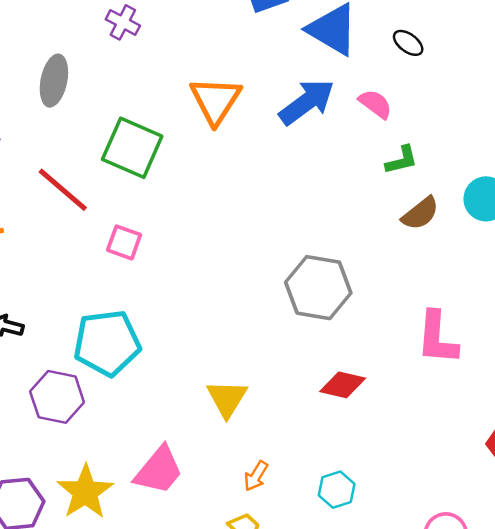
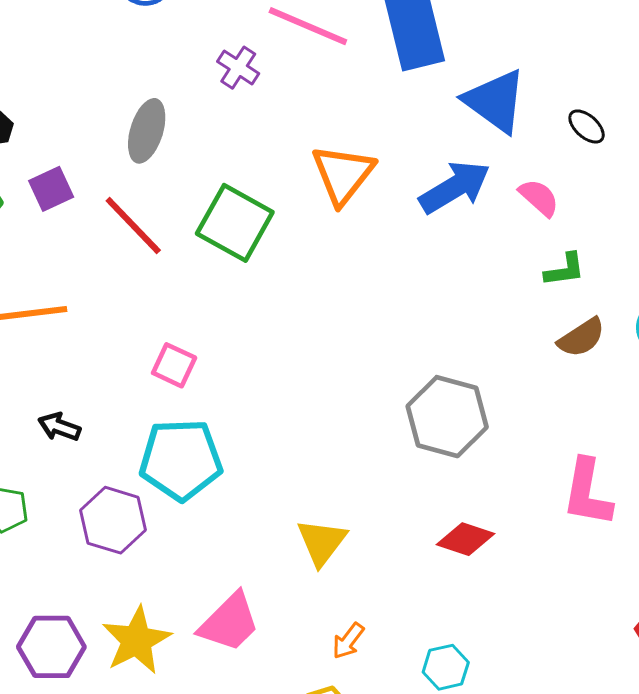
red line: (63, 190) -> (133, 226), moved
pink square: (124, 242) -> (174, 365), moved

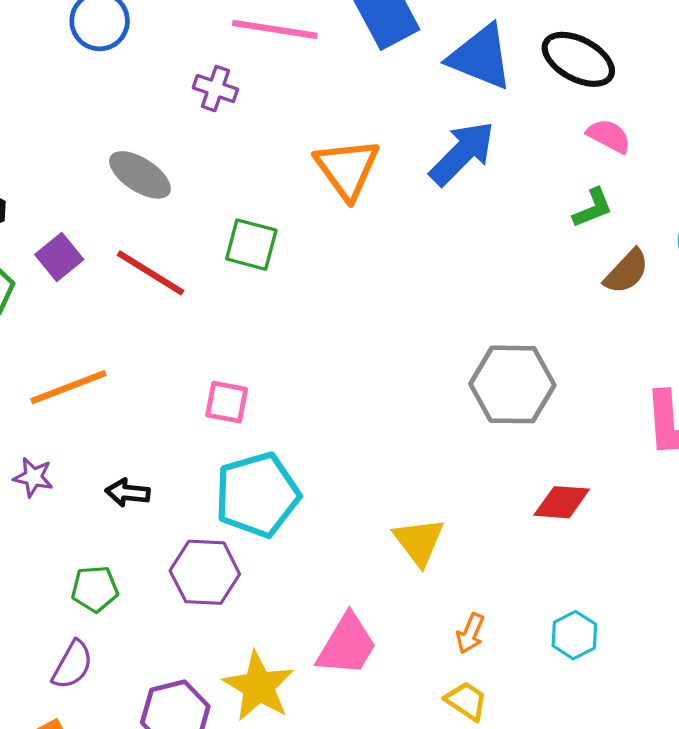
black ellipse: (587, 126) -> (578, 59), size x1.8
gray ellipse: (147, 131) -> (140, 175), turned -60
pink semicircle: (539, 198) -> (609, 136), moved
green square: (235, 223) -> (251, 245), size x0.7

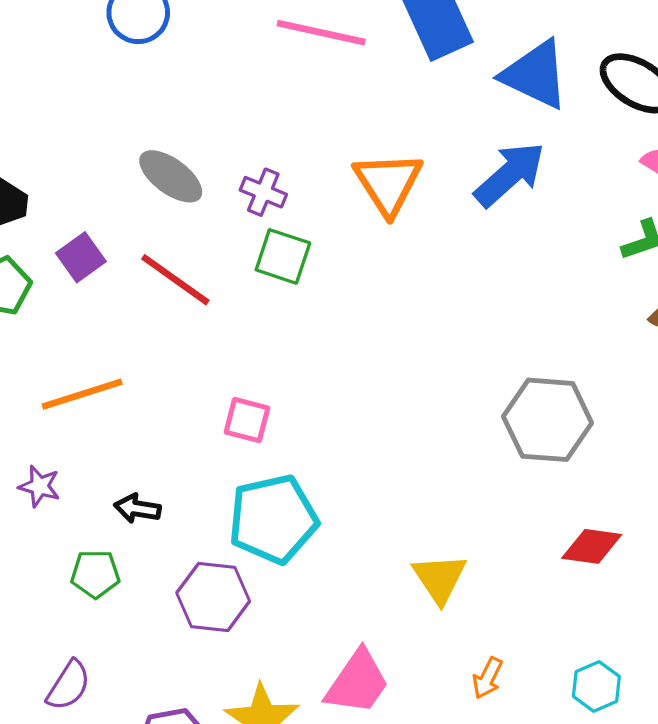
purple cross: (215, 89) -> (263, 192), moved
green pentagon: (95, 589) -> (95, 574), moved

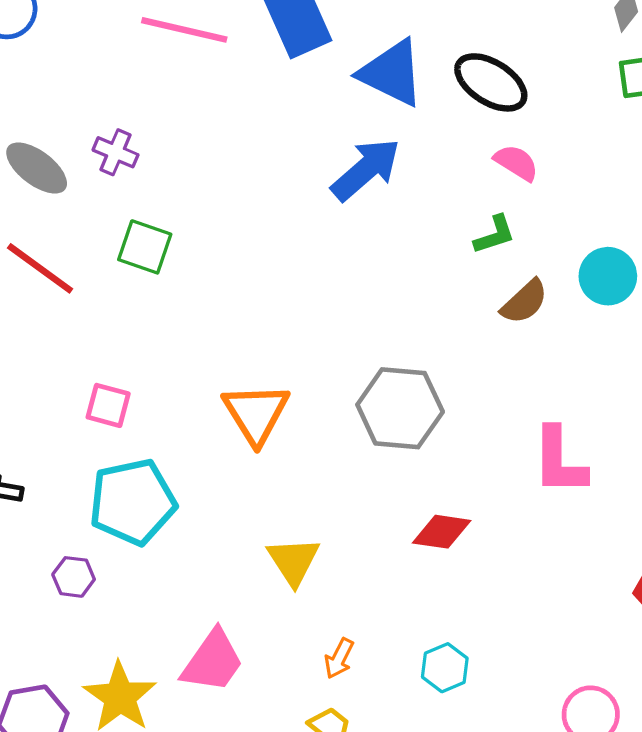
orange triangle: (388, 183) -> (256, 413), moved
purple cross: (263, 192) -> (116, 152), moved
purple hexagon: (213, 597) -> (74, 577), size x0.6

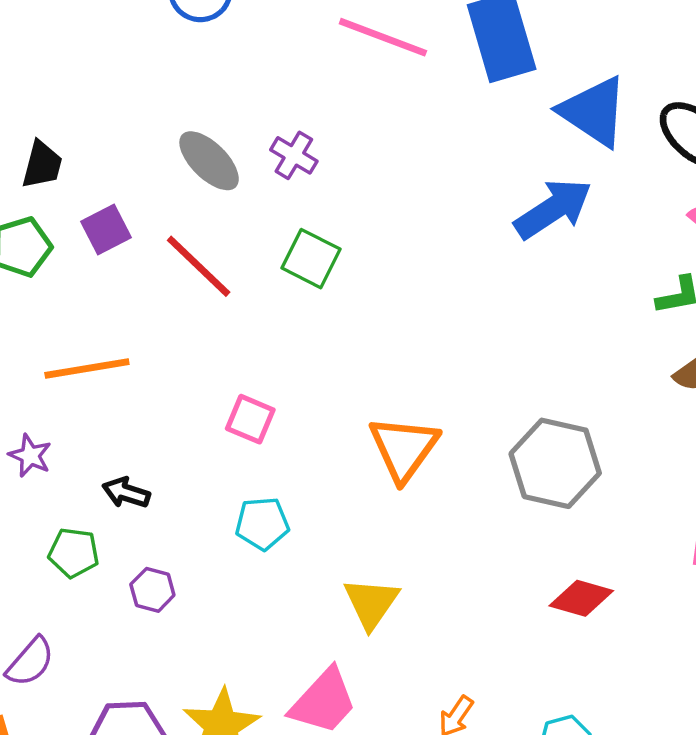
cyan pentagon: (133, 502) -> (262, 523), size x0.6
yellow triangle: (294, 561) -> (371, 603), moved
purple hexagon: (74, 577) -> (152, 590), moved

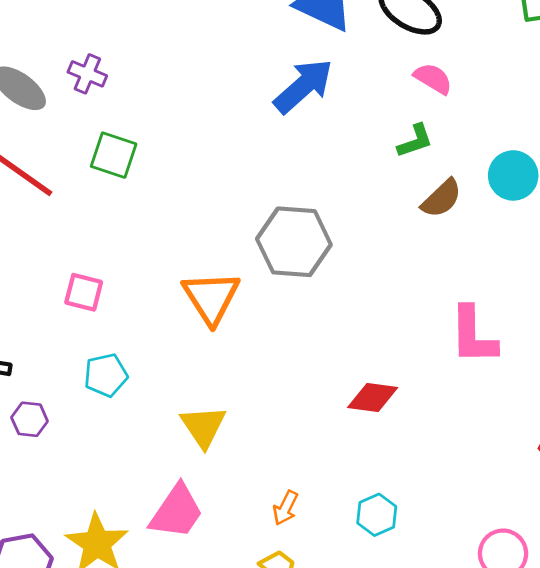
gray hexagon: (555, 463) -> (294, 242), moved
purple hexagon: (152, 590) -> (30, 419), moved

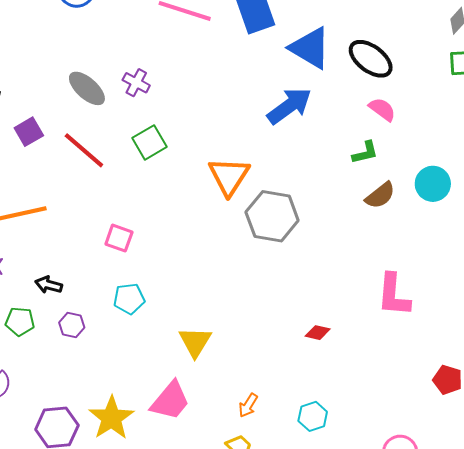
green square: (114, 155) -> (149, 142), turned 36
orange triangle: (211, 297) -> (229, 176), moved
red diamond: (373, 398) -> (318, 333), size x0.7

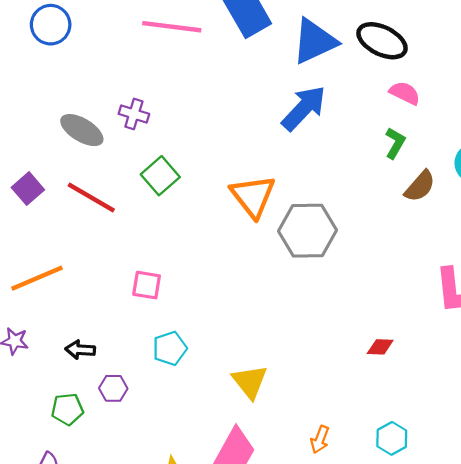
blue triangle: (310, 48) -> (314, 41), turned -45
green L-shape: (365, 153) -> (395, 143), turned -36
green pentagon: (20, 322) -> (67, 409), moved

